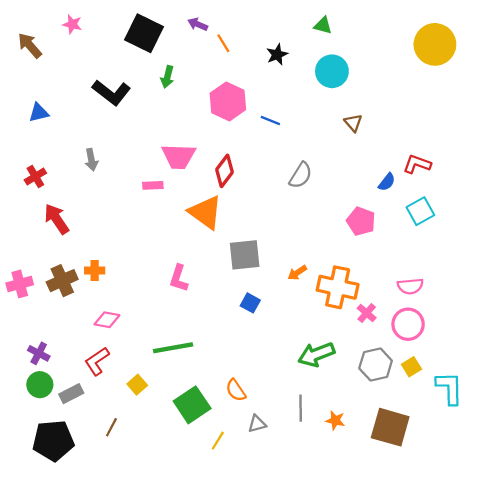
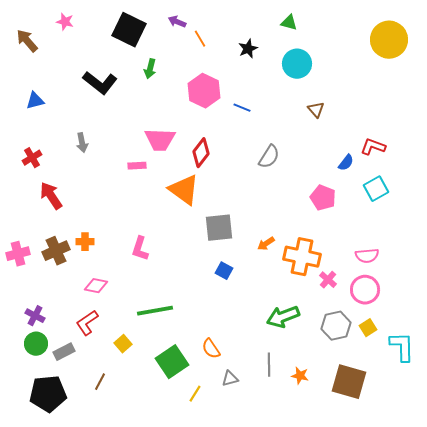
pink L-shape: (179, 278) -> (140, 249), moved

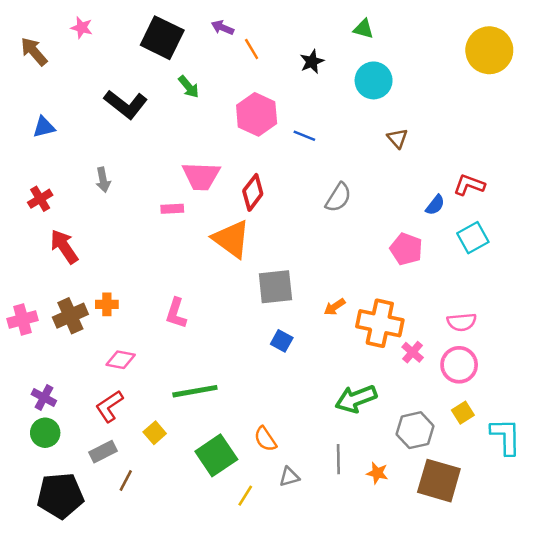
green arrow: (150, 69) -> (189, 87), turned -54
gray hexagon: (336, 326) -> (415, 430), moved
gray rectangle: (64, 352) -> (103, 452), moved

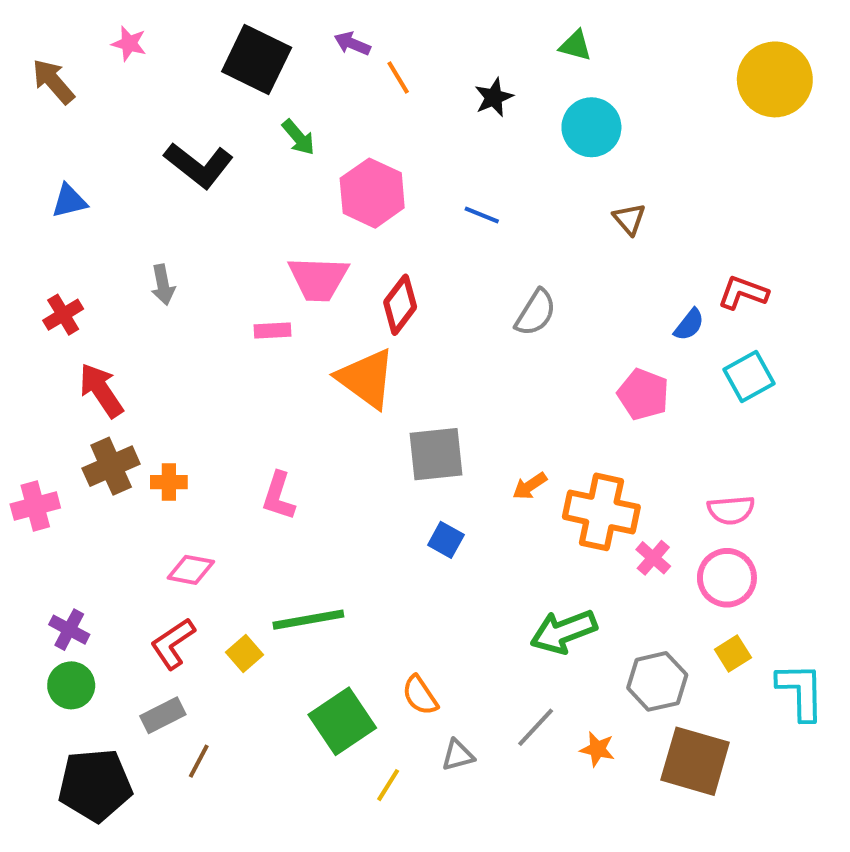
pink hexagon: (257, 114) -> (372, 193), moved
brown cross: (70, 316) -> (111, 466), moved
yellow square: (155, 433) -> (245, 653), moved
gray line: (338, 459) -> (536, 727), turned 44

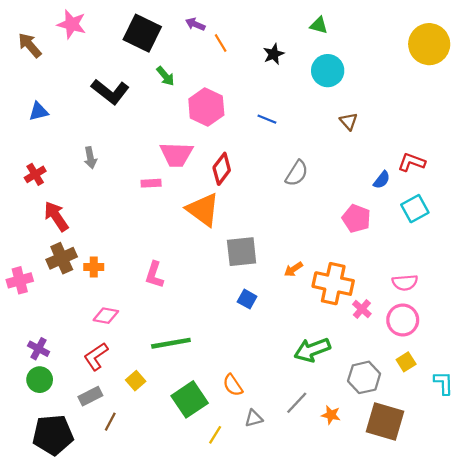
pink star: (129, 44) -> (72, 24), size x1.5
yellow square: (245, 653) -> (136, 381), moved
cyan L-shape: (801, 691) -> (444, 383), size x0.7

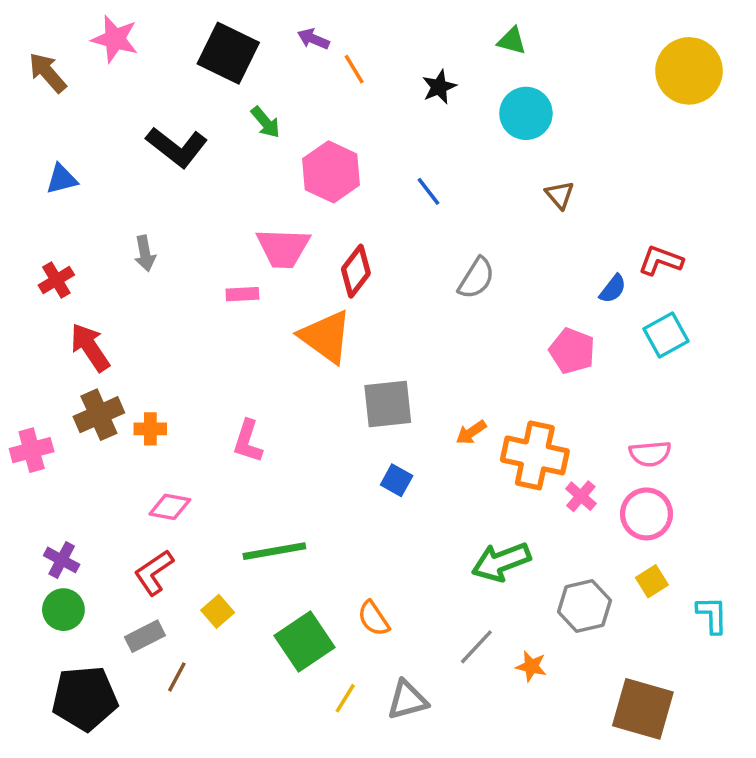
blue line: (267, 119) -> (429, 191), turned 30
gray triangle: (254, 418) -> (407, 700), moved, size x1.4
brown square: (385, 422) -> (643, 709), moved

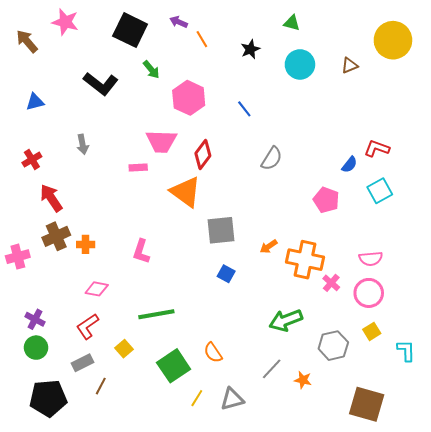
brown triangle: (560, 195) -> (349, 65), moved, turned 48

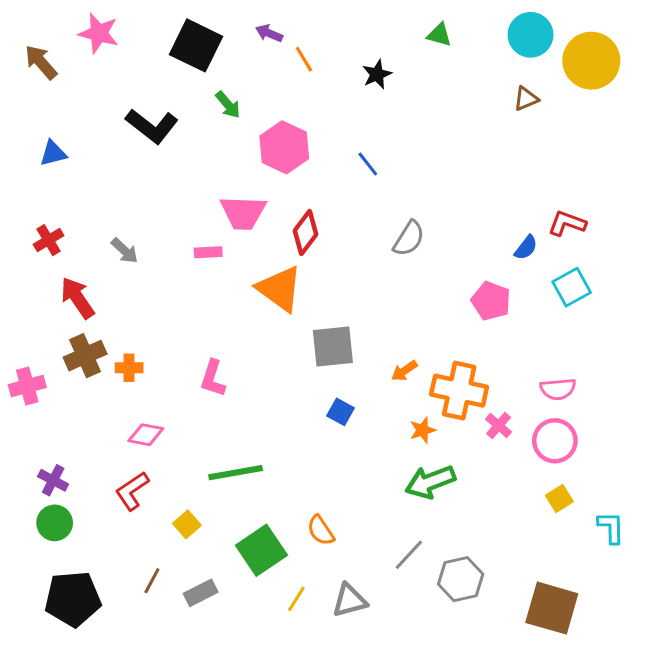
cyan circle: (300, 64) -> (531, 35), moved
gray arrow: (83, 144) -> (125, 251), moved, turned -36
gray hexagon: (333, 346) -> (461, 579), moved
gray rectangle: (83, 363) -> (201, 593), moved
orange star: (303, 380) -> (423, 430), moved, turned -30

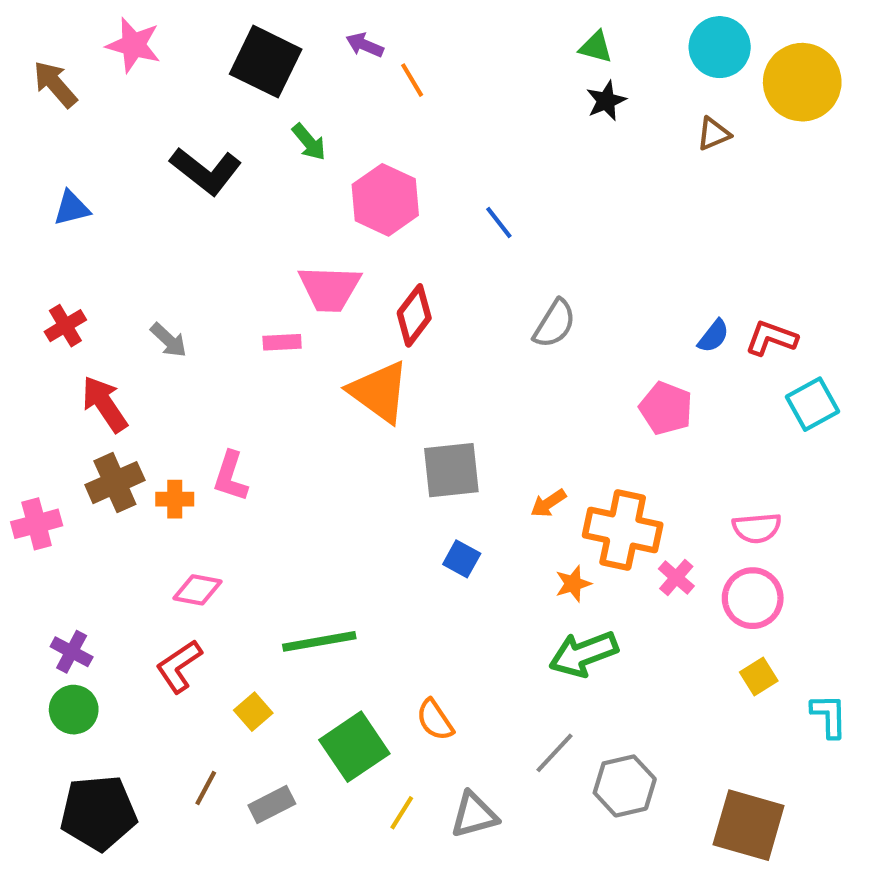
black star: (377, 74) -> (606, 101), moved
red L-shape: (567, 223) -> (771, 338), moved
cyan square: (572, 287) -> (813, 404), moved
pink L-shape: (213, 378) -> (231, 476), moved

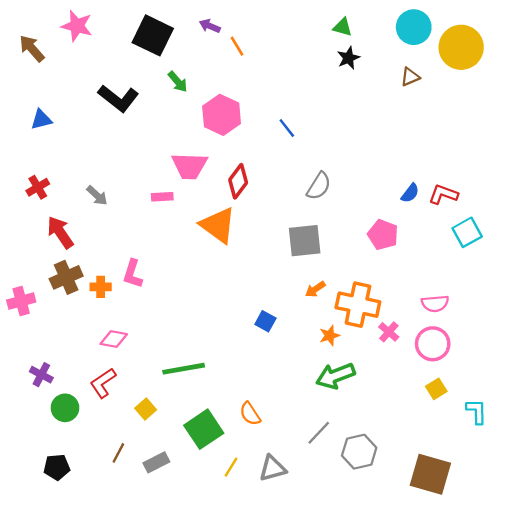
gray square: (451, 470) -> (305, 241), moved
green circle: (74, 710) -> (65, 408), moved
black pentagon: (98, 813) -> (57, 467), size x0.6

